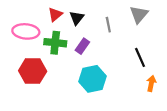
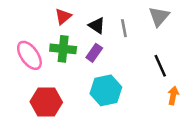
black triangle: (77, 18) -> (97, 26), moved, turned -35
pink ellipse: (26, 31) -> (29, 55), moved, turned 50
red hexagon: (33, 71) -> (46, 102), moved

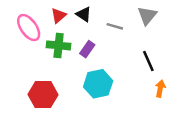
black triangle: (97, 26) -> (84, 14), moved
gray line: (124, 28) -> (115, 26), turned -63
pink ellipse: (29, 55) -> (29, 28), moved

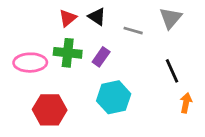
pink ellipse: (29, 28) -> (30, 63), moved, turned -56

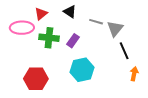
red triangle: (68, 18) -> (41, 14), moved
gray triangle: (171, 18) -> (115, 29), moved
pink ellipse: (30, 63) -> (22, 28), moved

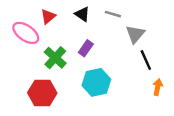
gray line: (96, 22) -> (113, 14), moved
pink ellipse: (22, 28) -> (26, 33), turned 35
green cross: (49, 38) -> (55, 58), moved, turned 36

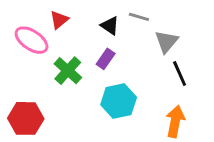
black triangle: (82, 14) -> (110, 26), moved
orange arrow: (158, 87) -> (175, 121), moved, size x1.5
red hexagon: (42, 93) -> (26, 118), moved

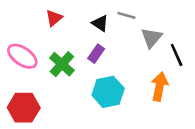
pink ellipse: (32, 40) -> (22, 56), moved
black line: (180, 73) -> (177, 55), moved
orange arrow: (175, 121) -> (159, 87), moved

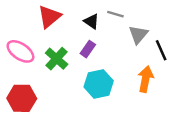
red triangle: (54, 18) -> (49, 17), size x1.5

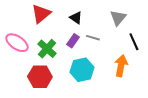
gray line: (115, 14) -> (93, 38), moved
gray triangle: (138, 35) -> (118, 18), moved
red hexagon: (22, 98) -> (40, 77), moved

